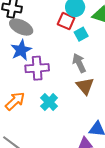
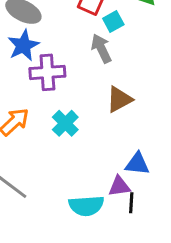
gray arrow: (79, 63) -> (101, 48), moved
brown triangle: (85, 86) -> (119, 99), turned 42

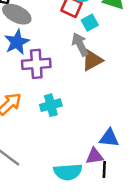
brown triangle: (119, 99) -> (92, 60), moved
cyan cross: (65, 123) -> (51, 105), turned 30

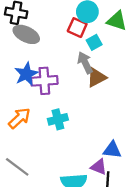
blue star: (17, 42) -> (26, 74), moved
purple triangle: (95, 156) -> (99, 167), turned 30

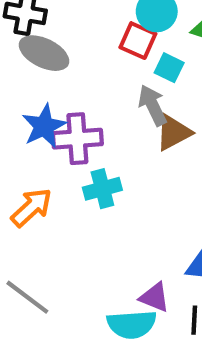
cyan square: (94, 42) -> (169, 68), turned -35
cyan cross: (58, 119) -> (102, 189), moved
purple triangle: (99, 167) -> (155, 297), moved

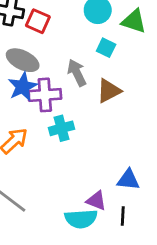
red square: (138, 41) -> (38, 21), moved
gray ellipse: (44, 53) -> (23, 60), moved
gray arrow: (152, 105) -> (77, 73), moved

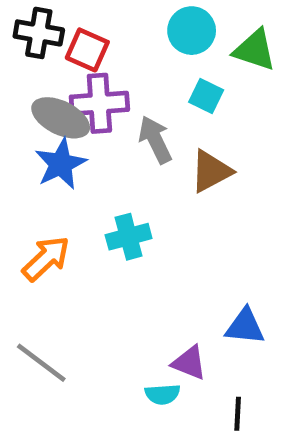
purple cross: (45, 95) -> (99, 103), moved
black line: (123, 216) -> (238, 414), moved
cyan semicircle: (81, 219) -> (162, 394), size x0.6

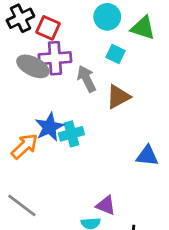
black cross: (39, 33) -> (20, 18), turned -36
blue star: (61, 164) -> (49, 127), moved
blue triangle: (245, 326) -> (147, 156), moved

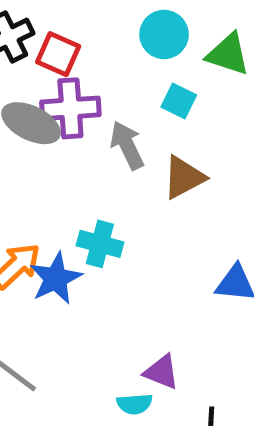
blue star: (49, 127) -> (56, 278), moved
cyan cross: (71, 134) -> (100, 244), turned 30

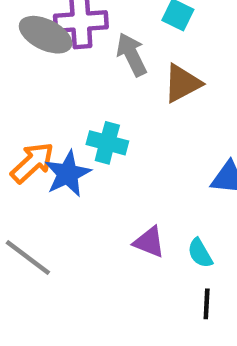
purple triangle: (162, 372) -> (149, 242), moved
cyan semicircle: (134, 404) -> (200, 253), moved, turned 64

